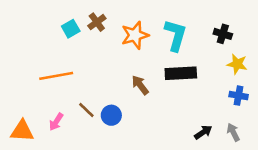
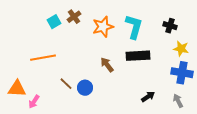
blue cross: (239, 96) -> (182, 73), size x1.5
pink arrow: (56, 122) -> (34, 102), moved
orange triangle: (22, 131) -> (17, 89), moved
black arrow: (203, 132) -> (148, 97), moved

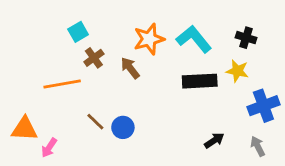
brown cross: (74, 17) -> (94, 58), moved
cyan L-shape: (134, 27) -> (194, 39), turned -55
yellow star: (181, 49) -> (237, 71), moved
brown arrow: (107, 65) -> (130, 68), moved
blue cross: (182, 73) -> (263, 106), turned -30

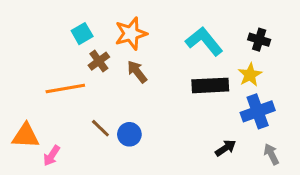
orange star: (149, 39) -> (131, 34), moved
yellow star: (237, 71) -> (250, 75), turned 30
blue cross: (263, 106) -> (258, 111), moved

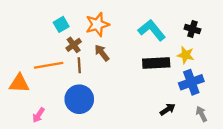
yellow star: (250, 75) -> (186, 55), turned -30
brown line: (100, 128) -> (79, 65), moved, turned 42
blue circle: (129, 134) -> (79, 99), moved, size x1.6
orange triangle: (26, 136) -> (19, 83), moved

